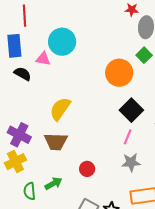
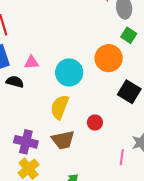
cyan circle: (62, 42) -> (69, 72), moved
pink line: (128, 137) -> (122, 157), moved
red circle: (87, 169) -> (95, 123), moved

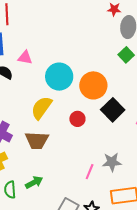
orange circle: (109, 58) -> (93, 85), moved
red circle: (95, 123) -> (77, 119), moved

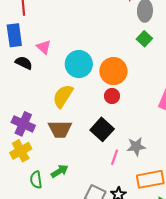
pink triangle: (25, 58) -> (44, 47), turned 35
black square: (113, 110) -> (102, 129), moved
red circle: (77, 119) -> (112, 96), moved

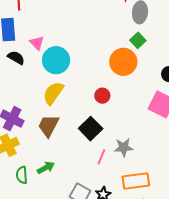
cyan circle: (79, 64) -> (56, 60), moved
orange circle: (113, 71) -> (123, 62), moved
brown trapezoid: (60, 129) -> (49, 126), turned 115

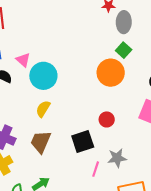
yellow semicircle: (53, 93) -> (43, 109), size x0.7
red circle: (102, 96) -> (107, 119), moved
black square: (91, 129) -> (83, 142), turned 30

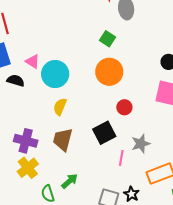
green square: (124, 50) -> (107, 39), moved
orange circle: (111, 73) -> (109, 72), moved

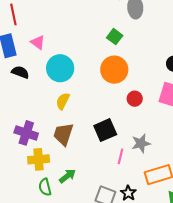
pink triangle: (33, 62) -> (38, 42), moved
red circle: (124, 107) -> (135, 99), moved
yellow cross: (28, 168) -> (39, 159), moved, turned 30

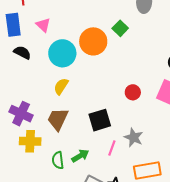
orange circle: (114, 70) -> (93, 41), moved
gray star: (141, 143) -> (134, 137), turned 30
green arrow: (67, 176) -> (80, 156), moved
green semicircle: (45, 187) -> (58, 160), moved

